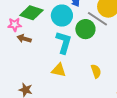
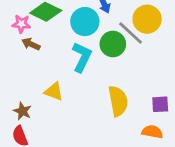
yellow triangle: (59, 70) -> (54, 91), moved
yellow semicircle: (96, 71) -> (118, 101), size x1.6

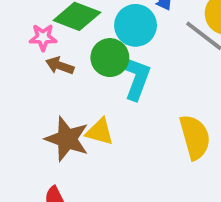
green circle: (113, 44) -> (110, 58), moved
brown star: (22, 111) -> (67, 139), moved, size x1.6

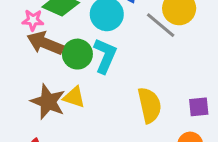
green circle: (110, 58) -> (77, 54), moved
brown arrow: (60, 66) -> (45, 43), size x1.6

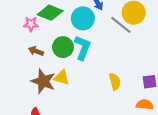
brown arrow: (45, 43) -> (36, 51), moved, size x0.6
yellow semicircle: (150, 105) -> (115, 82), size x0.7

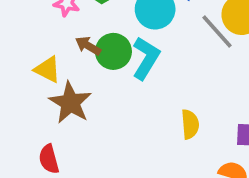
brown arrow: (36, 51) -> (88, 46), moved
yellow triangle: (62, 78) -> (47, 69), moved

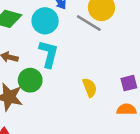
green circle: (113, 51) -> (30, 80), moved

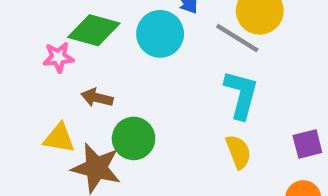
cyan L-shape: (49, 54) -> (241, 94), moved

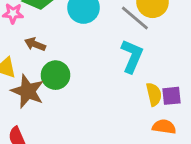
yellow semicircle: (238, 152) -> (154, 94), moved

